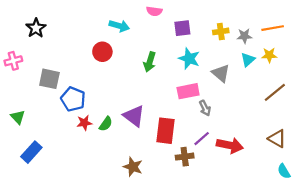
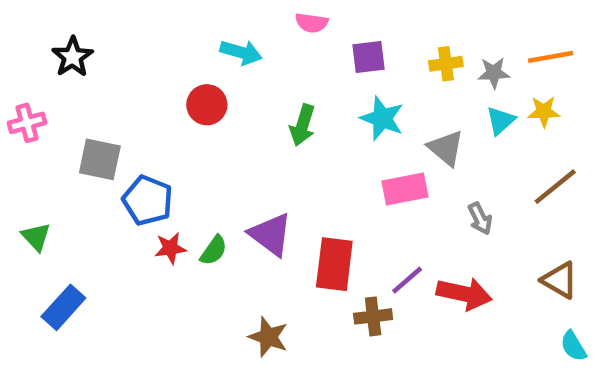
pink rectangle: (188, 91) -> (405, 189), moved
gray arrow: (205, 108) -> (480, 219), moved

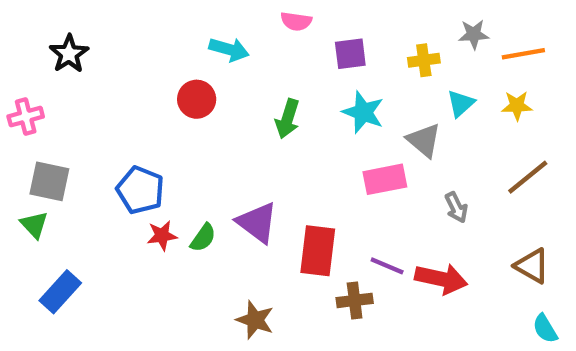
gray star: (494, 73) -> (474, 34), moved
cyan triangle: (501, 121) -> (461, 104), moved
gray square: (100, 159) -> (49, 181), moved
purple line: (407, 280) -> (387, 266), turned 64

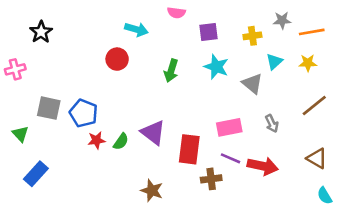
pink rectangle: (385, 179) -> (229, 127), moved
gray square: (49, 181) -> (49, 108), moved

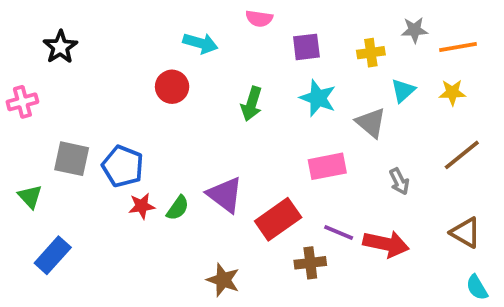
pink rectangle: (229, 127) -> (327, 166), moved
red rectangle: (189, 149) -> (278, 219), turned 48

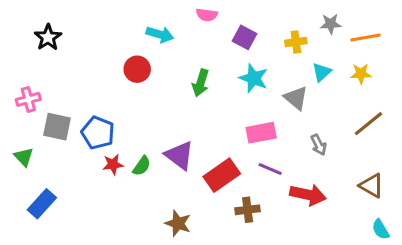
purple square: (306, 47) -> (244, 37), turned 35
pink cross: (22, 102) -> (28, 99), moved
purple line: (339, 233) -> (270, 169), moved

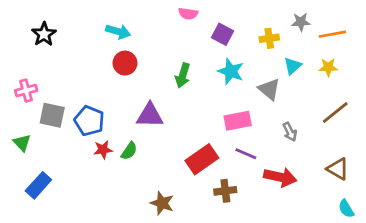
cyan arrow: (160, 34) -> (118, 31), moved
purple triangle: (179, 155) -> (150, 115), moved, turned -36

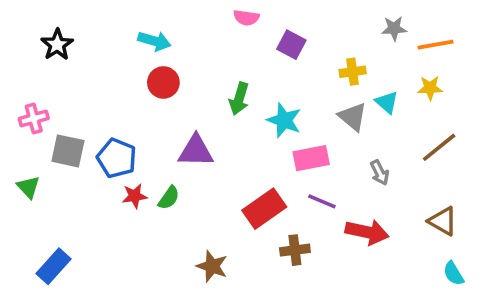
yellow cross: (269, 38) -> (353, 72), moved
cyan triangle: (293, 66) -> (387, 102), moved, turned -36
cyan star: (231, 71) -> (284, 120), moved
blue rectangle: (38, 185) -> (54, 266), moved

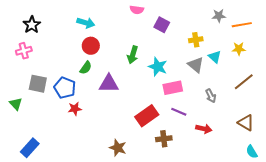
pink cross: (34, 119) -> (24, 51), moved
green semicircle: (169, 198) -> (86, 68), moved
red arrow: (367, 232) -> (204, 129), size x0.7

